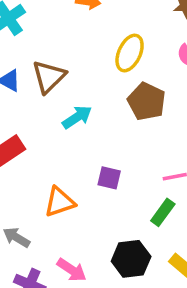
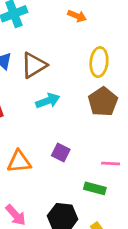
yellow ellipse: (130, 53) -> (99, 62), turned -32
green rectangle: (163, 212) -> (95, 188), turned 55

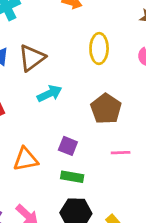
brown pentagon: (103, 102) -> (106, 109), moved
green rectangle: (95, 188) -> (72, 177), moved

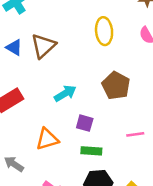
cyan arrow: (50, 94) -> (65, 93), moved
pink line: (121, 153) -> (135, 134), moved

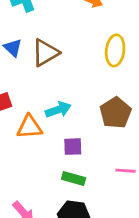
purple square: (85, 123) -> (73, 147), turned -30
orange triangle: (47, 139) -> (30, 127), moved

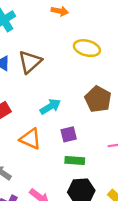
yellow ellipse: (115, 50) -> (87, 48), turned -70
orange triangle: (30, 127) -> (30, 139), moved, turned 40

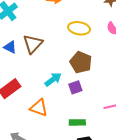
brown pentagon: (98, 99) -> (81, 62), moved
purple square: (69, 134) -> (75, 87), moved

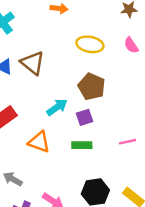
brown triangle: (33, 44) -> (33, 63), turned -35
green rectangle: (77, 122) -> (82, 145), moved

